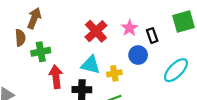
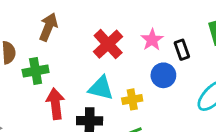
brown arrow: (34, 18) -> (48, 27), moved

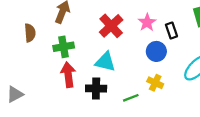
green cross: (36, 71) -> (64, 47), moved
yellow cross: (132, 99) -> (155, 83), moved, turned 35

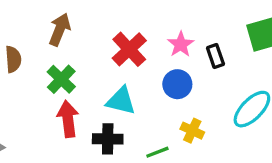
green cross: (64, 47) -> (61, 79), turned -36
blue circle: (156, 51) -> (177, 84), moved

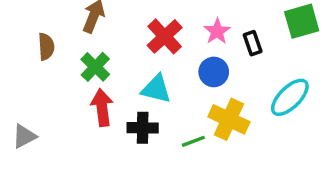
yellow cross: (192, 131) -> (229, 119), size x1.6

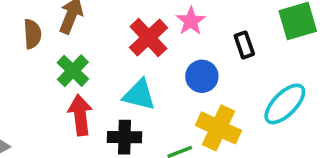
pink star: (217, 31) -> (191, 21), moved
brown semicircle: (46, 47) -> (32, 34), moved

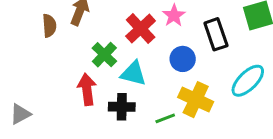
black rectangle: (244, 45) -> (216, 34), size x1.5
green cross: (73, 71) -> (104, 55), moved

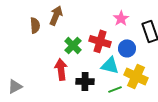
red cross: (141, 29) -> (100, 41), moved, turned -30
cyan triangle: (133, 73) -> (110, 65), moved

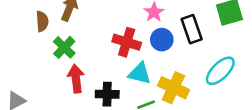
green cross: (73, 45) -> (64, 47), moved
blue circle: (127, 48) -> (162, 40), moved

